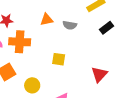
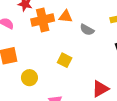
orange cross: (20, 42) -> (43, 20), moved, turned -35

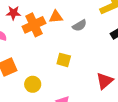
gray semicircle: (87, 30) -> (80, 25), turned -48

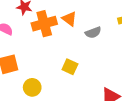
orange triangle: (56, 17) -> (69, 19), turned 32

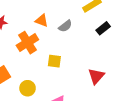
orange cross: (44, 24) -> (27, 43), moved

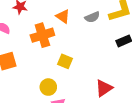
gray semicircle: (65, 26) -> (92, 17), moved
yellow circle: (28, 88) -> (48, 87), moved

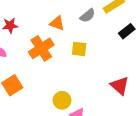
yellow square: (65, 61) -> (79, 49), moved
red triangle: (104, 88) -> (120, 86), turned -30

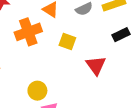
red triangle: (120, 86) -> (96, 65), moved

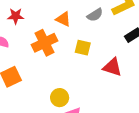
red triangle: (96, 65) -> (112, 67), turned -30

